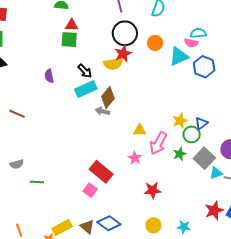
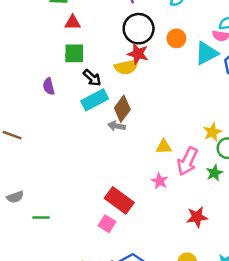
green square: (69, 40) -> (74, 53), moved
red star: (123, 54) -> (138, 54), turned -30
red star: (153, 190) -> (197, 217), moved

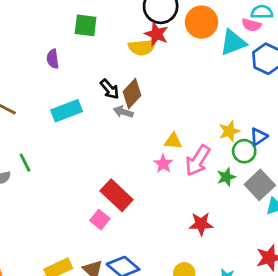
orange circle: (176, 38) -> (202, 22), size x1.5
black arrow: (92, 78) -> (110, 89), moved
cyan rectangle: (95, 100) -> (67, 111), moved
pink star: (160, 181) -> (163, 164), moved
green line: (41, 217) -> (25, 163), moved, turned 56

